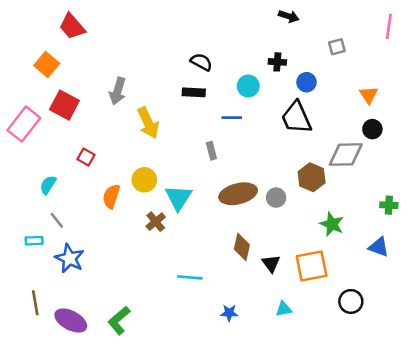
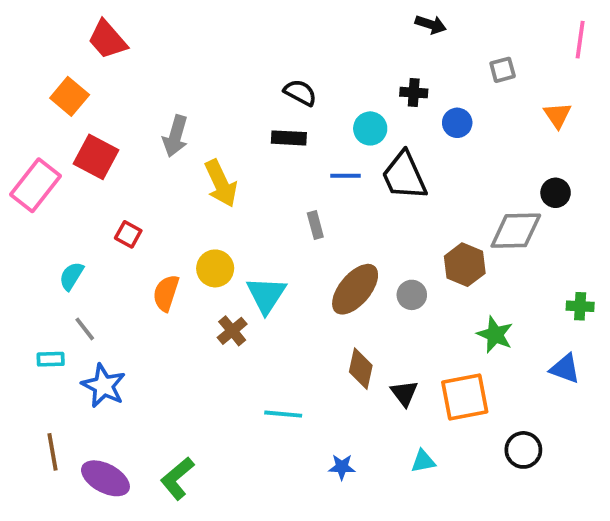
orange triangle: (369, 95) -> (557, 115), moved
black trapezoid: (296, 118) -> (404, 176), moved
brown ellipse: (238, 194) -> (355, 289), turned -36

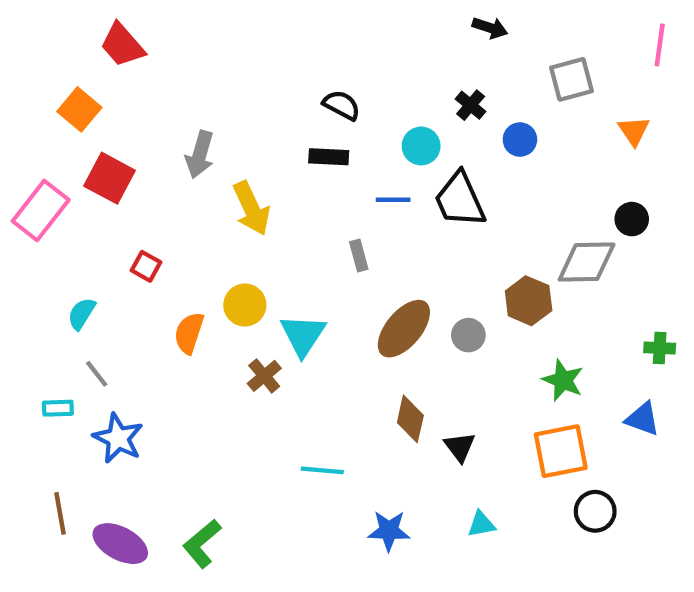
gray square: (503, 70) -> (572, 79), size x1.5
black cross: (414, 93) -> (471, 105), turned 36
orange square: (465, 397) -> (561, 451), moved
blue star: (342, 467) -> (389, 531), size x1.4

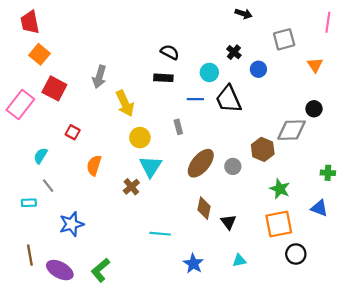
red trapezoid: (122, 45) -> (30, 22), moved, turned 30
yellow circle: (245, 305) -> (140, 138), moved
blue star: (118, 438) -> (72, 224), moved, turned 30
blue star: (389, 531) -> (193, 264), turned 30

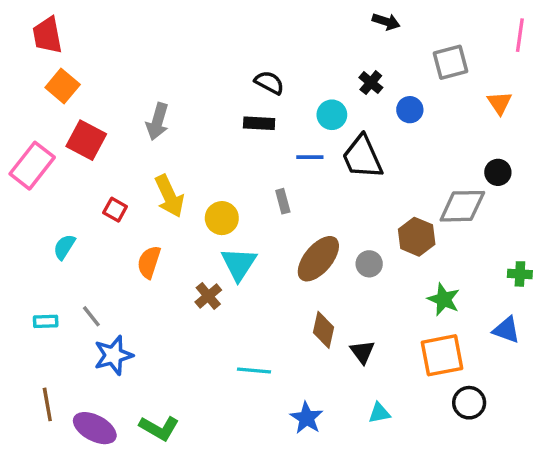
yellow arrow: (125, 103) -> (169, 196), moved
gray line: (48, 186) -> (91, 316), moved
green L-shape: (100, 270) -> (159, 428), turned -110

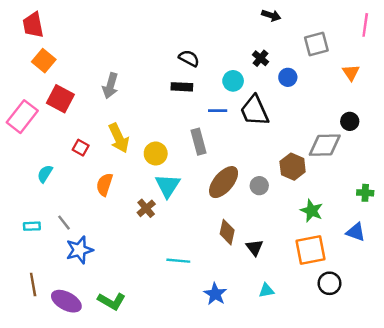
gray rectangle: (283, 201) -> (199, 142), size x1.5

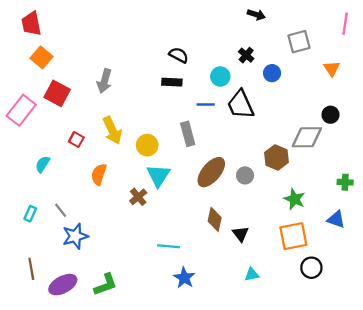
cyan rectangle: (32, 226) -> (30, 214), turned -64
blue star: (215, 294) -> (184, 278), moved
purple ellipse: (66, 301) -> (63, 285), turned -56
green L-shape: (112, 301) -> (106, 285), turned -50

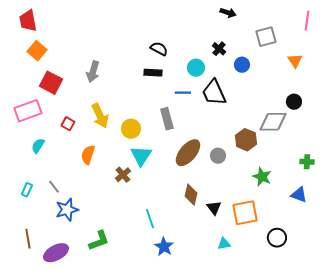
pink rectangle: (21, 110) -> (28, 111), moved, turned 32
orange square: (293, 236) -> (245, 213), moved
cyan line: (169, 246) -> (150, 219), turned 66
green L-shape: (106, 285) -> (99, 241), moved

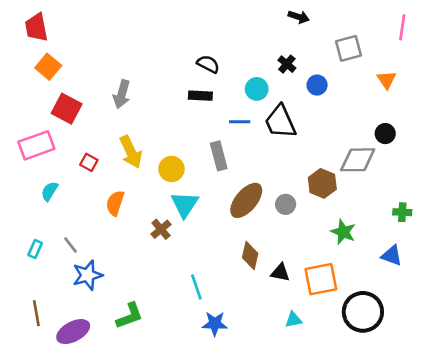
black triangle: (214, 208) -> (280, 273), turned -42
black circle: (277, 238) -> (363, 312), size x1.6
blue star: (164, 247) -> (215, 324), turned -30

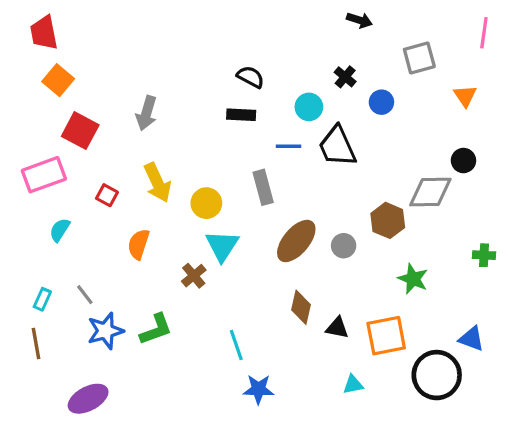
blue triangle: (392, 255) -> (471, 339), moved
brown line: (36, 313) -> (36, 343), moved
green L-shape: (130, 316) -> (156, 329), moved

